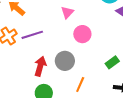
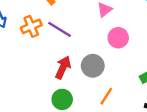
purple line: (32, 35) -> (59, 29), turned 40

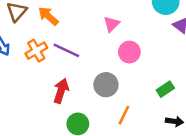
red arrow: (63, 67) -> (61, 91), moved

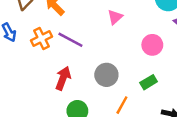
pink circle: (129, 52) -> (152, 45), moved
green rectangle: (165, 89) -> (149, 82), moved

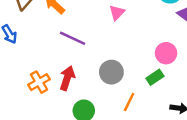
orange cross: (41, 38) -> (39, 82), moved
pink circle: (152, 45) -> (166, 53), moved

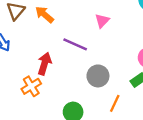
purple line: (73, 38) -> (75, 44), moved
red arrow: (67, 78) -> (44, 64), moved

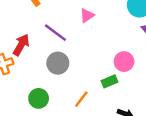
gray circle: (98, 76) -> (58, 63), moved

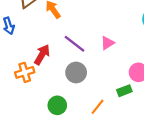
pink triangle: (87, 15) -> (107, 43), moved

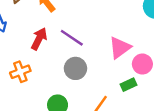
pink triangle: (107, 43) -> (120, 48), moved, size x1.5
red arrow: (42, 55) -> (39, 39), moved

